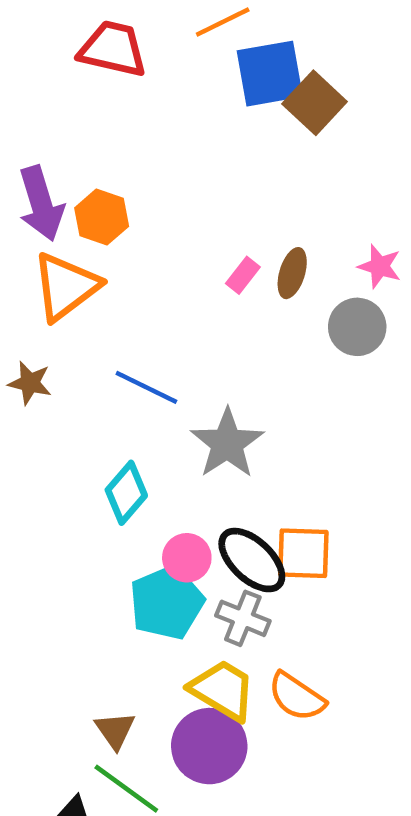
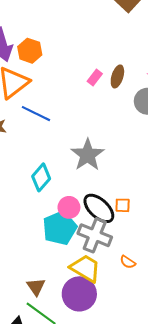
blue line: (146, 387) -> (36, 114), moved
orange square: (303, 553) -> (123, 205), size x0.6
gray cross: (243, 618) -> (95, 235), size x1.4
orange semicircle: (297, 697) -> (128, 262), moved, size x0.6

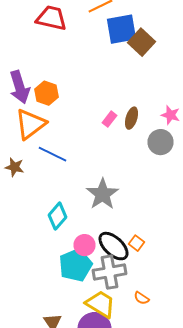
orange square: (123, 205) -> (136, 243), turned 35
gray cross: (95, 235) -> (110, 272), turned -32

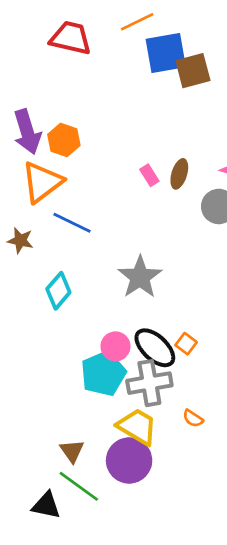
brown square: (142, 42) -> (193, 71), turned 32
pink rectangle: (110, 119) -> (149, 175), turned -70
cyan diamond: (58, 216) -> (58, 291), moved

